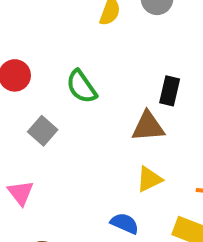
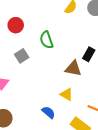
yellow triangle: (149, 179) -> (66, 94), turned 40

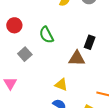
yellow triangle: (66, 94) -> (61, 85), moved

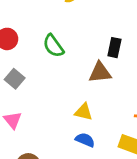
gray square: (25, 54) -> (15, 79), moved

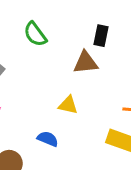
blue semicircle: (85, 140) -> (48, 139), moved

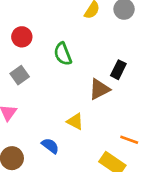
brown triangle: (86, 63) -> (99, 89), turned -35

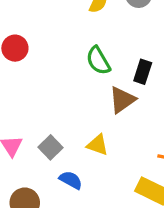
green semicircle: (63, 54) -> (98, 61), moved
gray square: (20, 75) -> (50, 147), moved

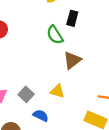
black rectangle: (143, 72) -> (72, 18), moved

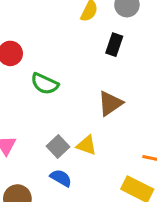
green semicircle: (55, 35) -> (45, 84), moved, turned -36
gray square: (26, 94) -> (58, 146), moved

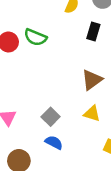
green semicircle: (45, 84) -> (35, 37), moved
yellow triangle: (86, 145) -> (92, 114), moved

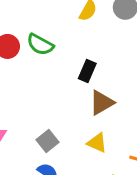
black rectangle: (93, 32) -> (87, 71), moved

